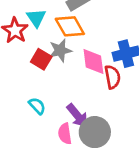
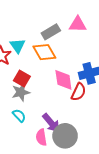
gray star: (60, 50) -> (21, 92), moved
red semicircle: (112, 77) -> (79, 92), turned 36

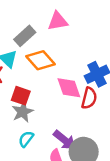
pink triangle: (78, 24) -> (58, 21), moved
gray rectangle: (51, 32) -> (25, 36), moved
cyan semicircle: (19, 116) -> (26, 139), turned -88

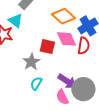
orange diamond: (41, 60) -> (63, 16), moved
red square: (21, 96) -> (47, 47), moved

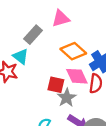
gray star: (31, 62) -> (67, 98), moved

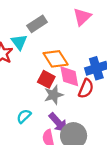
pink triangle: (61, 18) -> (82, 17), moved, turned -42
orange diamond: (73, 51) -> (56, 59), moved

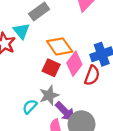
pink diamond: (69, 76) -> (74, 64), turned 50
gray star: (54, 95) -> (49, 95), moved

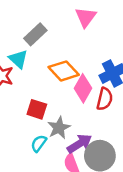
red square: (51, 68) -> (37, 109), moved
purple arrow: (65, 111) -> (80, 144), turned -70

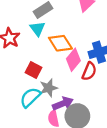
cyan triangle: (18, 59) -> (37, 29), moved
cyan semicircle: (39, 143) -> (30, 97), size x1.5

